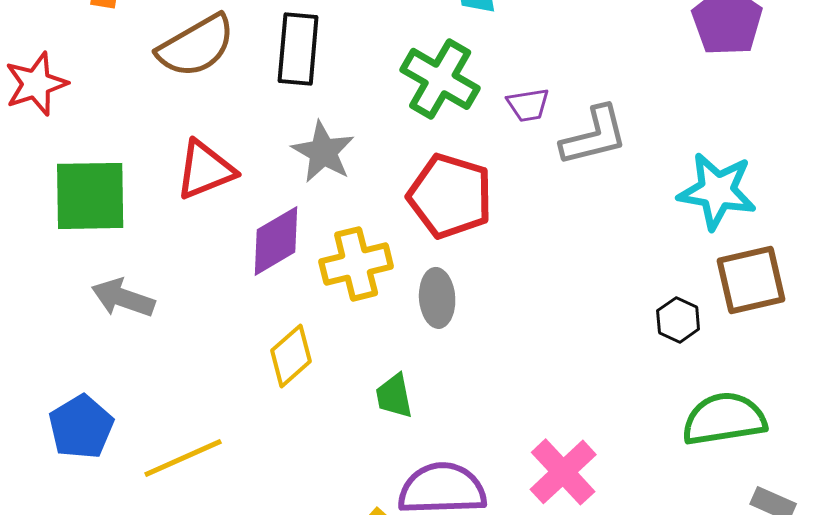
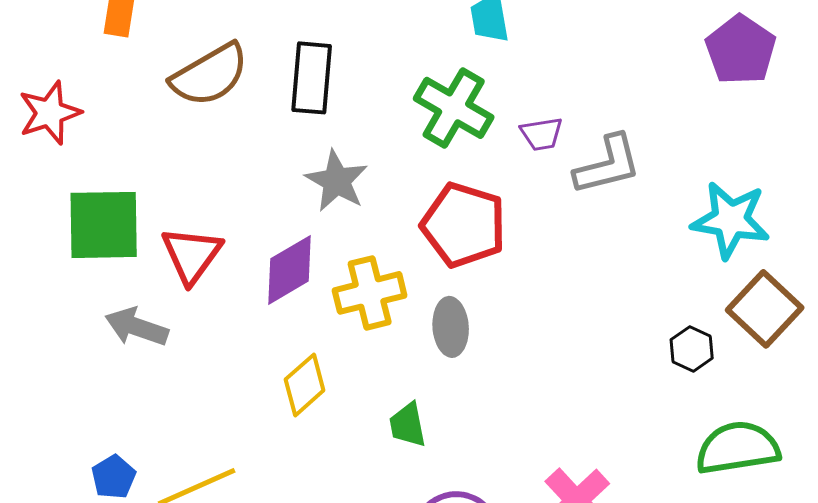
red triangle: (205, 170) -> (192, 255), moved, turned -32
brown square: (751, 280) -> (765, 309), turned -34
blue pentagon: (81, 427) -> (114, 477), moved, size x0.7

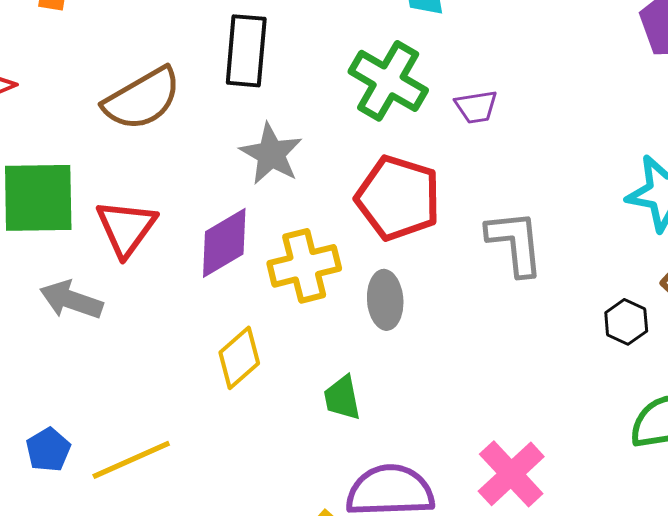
brown semicircle: (210, 75) -> (142, 99), moved
gray L-shape: (608, 165) -> (515, 243), moved, turned -82

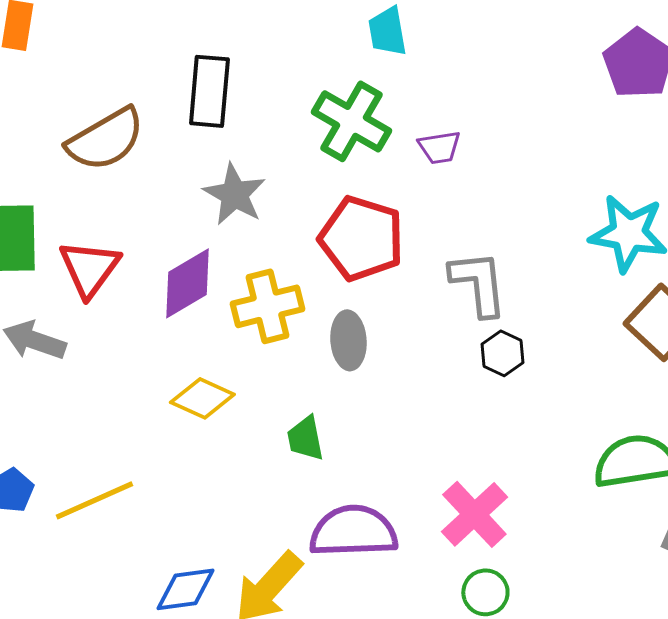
black hexagon: (626, 322) -> (502, 353), moved
yellow diamond: (239, 358) -> (202, 398), turned 66

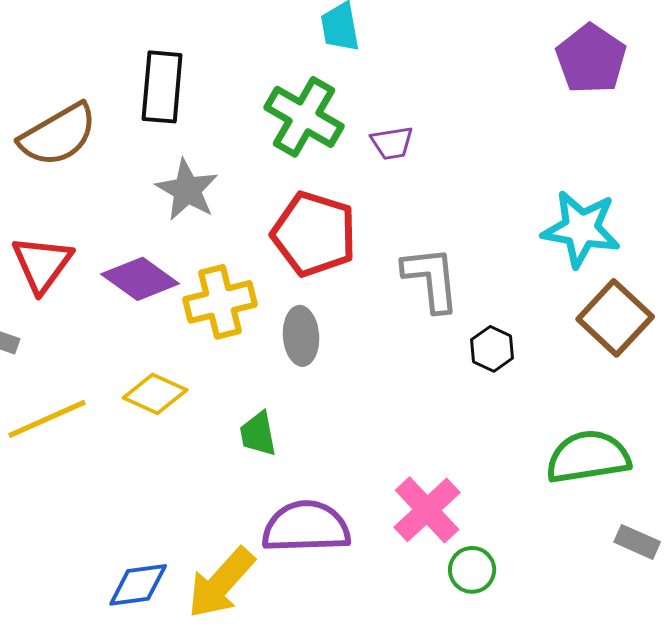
purple diamond: (187, 283) -> (140, 279), turned 66
black hexagon: (502, 353) -> (492, 349), moved
yellow line: (94, 500) -> (47, 419), moved
green circle: (485, 592) -> (472, 570), moved

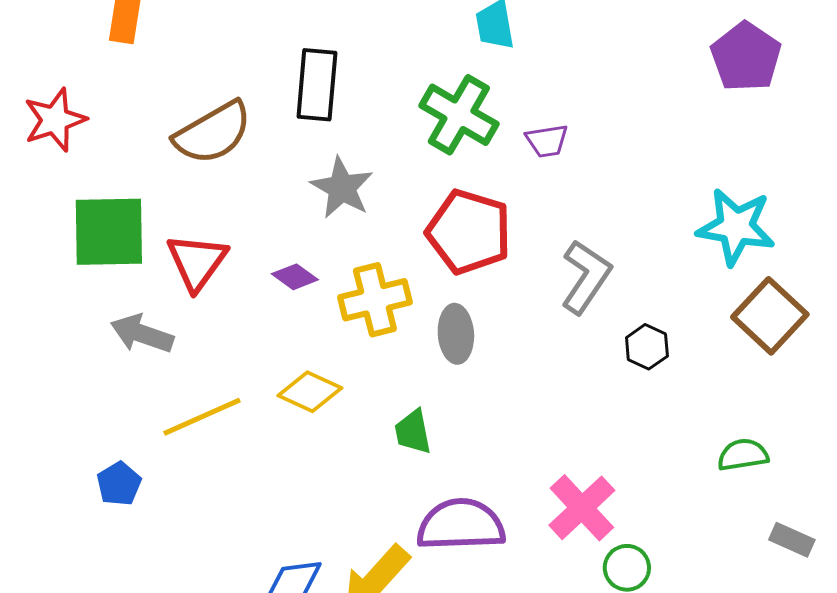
purple diamond: (140, 279) -> (295, 277), size x0.6
gray L-shape: (431, 279) -> (586, 277), turned 40
green semicircle: (588, 457) -> (743, 455), size x0.6

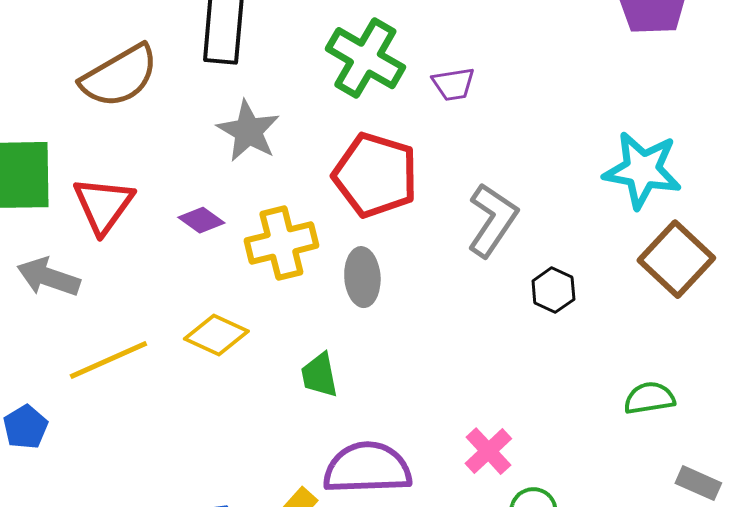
pink cross: (582, 508) -> (488, 451), size x0.7

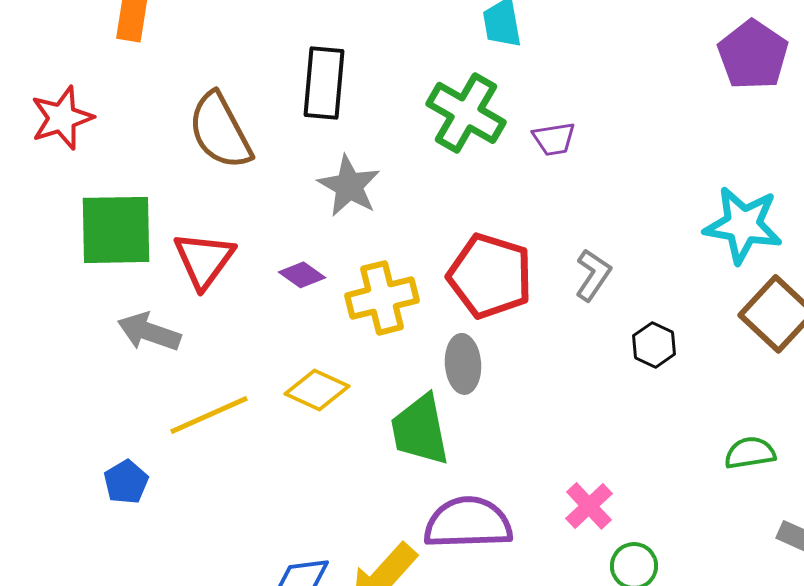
brown semicircle: (119, 76) -> (220, 131), turned 92
red pentagon: (375, 175) -> (490, 276), moved
gray L-shape: (492, 220) -> (593, 275), size x0.7
gray ellipse: (362, 277) -> (463, 364), moved
green trapezoid: (319, 375) -> (420, 430), size x1.6

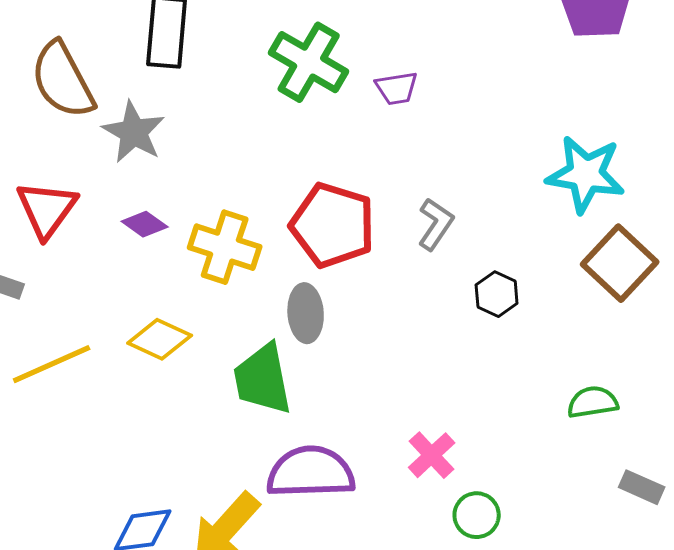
gray star: (349, 186) -> (134, 132), moved
yellow cross: (382, 298) -> (225, 247), turned 32

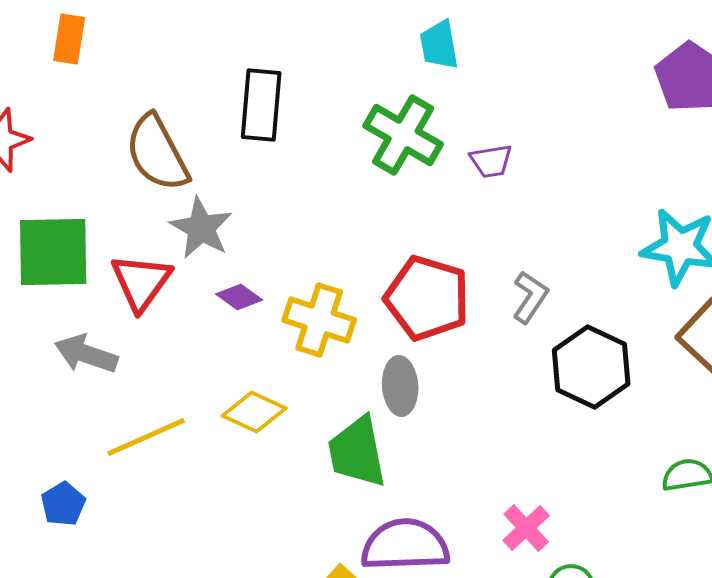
gray star: (134, 132) -> (201, 228), moved
black hexagon: (497, 294) -> (591, 367), size x1.8

